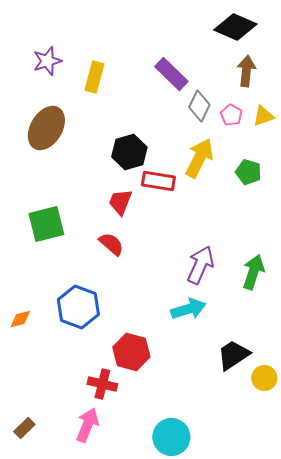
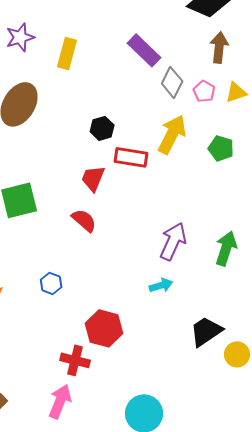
black hexagon: (129, 152) -> (102, 128), size x0.7
blue hexagon: (78, 307) -> (51, 283), size x0.5
cyan arrow: (188, 309) -> (161, 285), size x0.7

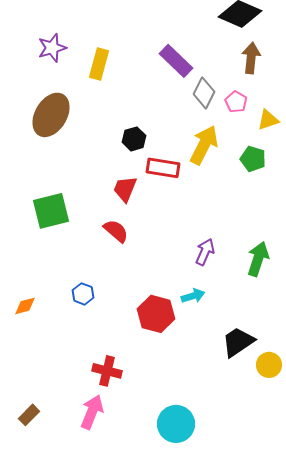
yellow triangle: (236, 92) -> (268, 120), moved
purple arrow: (173, 241) -> (205, 252), size x0.7
red hexagon: (104, 328) -> (156, 314), moved

